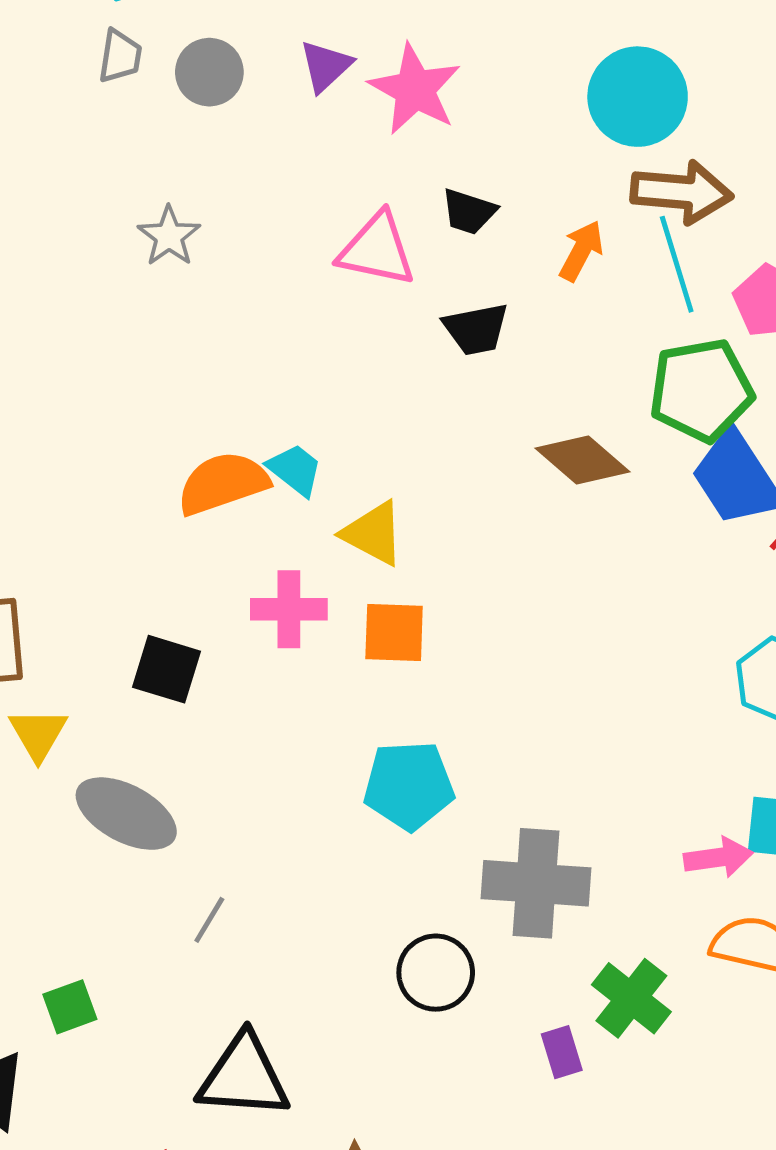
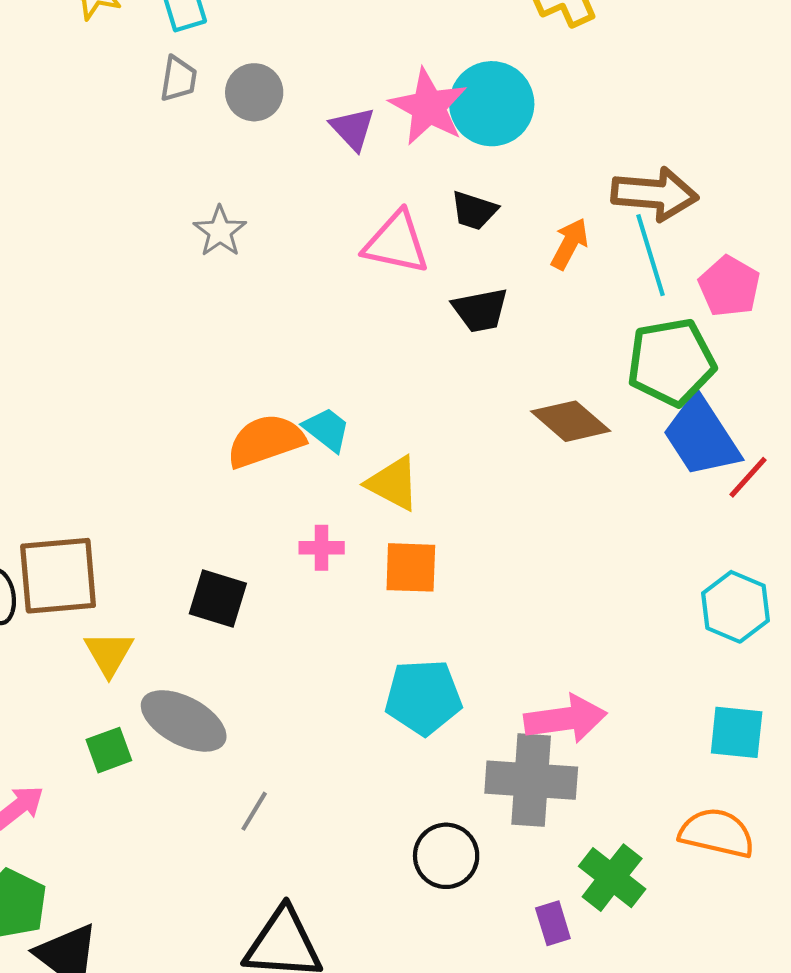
purple triangle: (326, 66) -> (353, 129), moved, turned -30
cyan circle: (638, 97) -> (492, 104), moved
pink cross: (289, 609) -> (322, 548), size x0.7
pink arrow: (718, 858) -> (565, 719), moved, size x1.4
green square: (70, 1007) -> (109, 750), moved

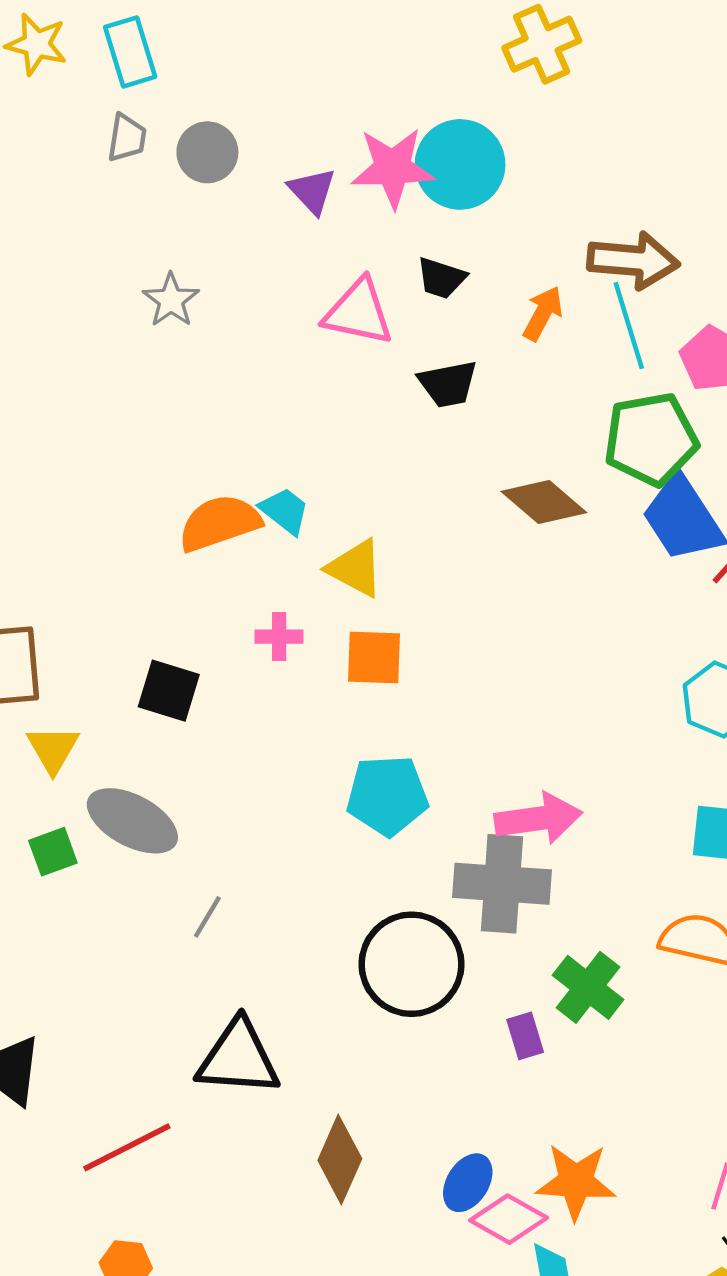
pink star: (428, 107) -> (393, 168), turned -30
black circle: (446, 856) -> (411, 964), size x1.5

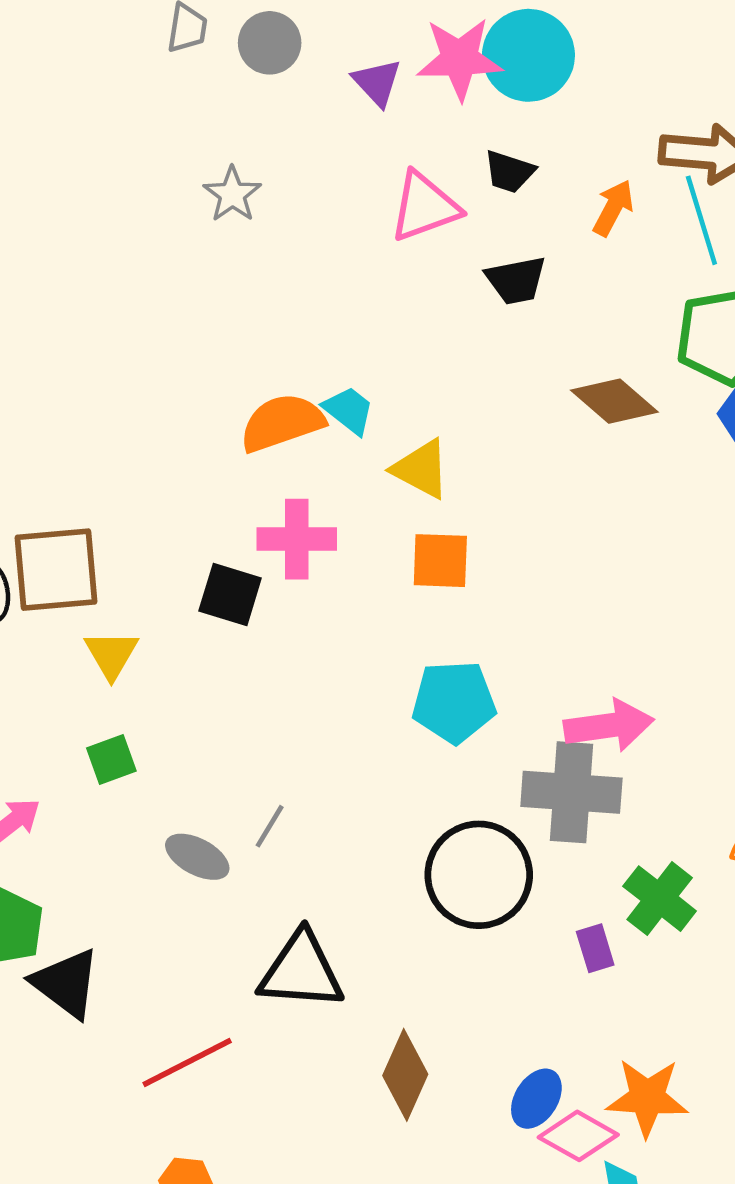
pink triangle: (359, 312) -> (424, 207), turned -32
pink cross: (279, 637) -> (297, 539), moved, size x1.6
gray ellipse: (132, 821) -> (197, 857), moved, size x0.7

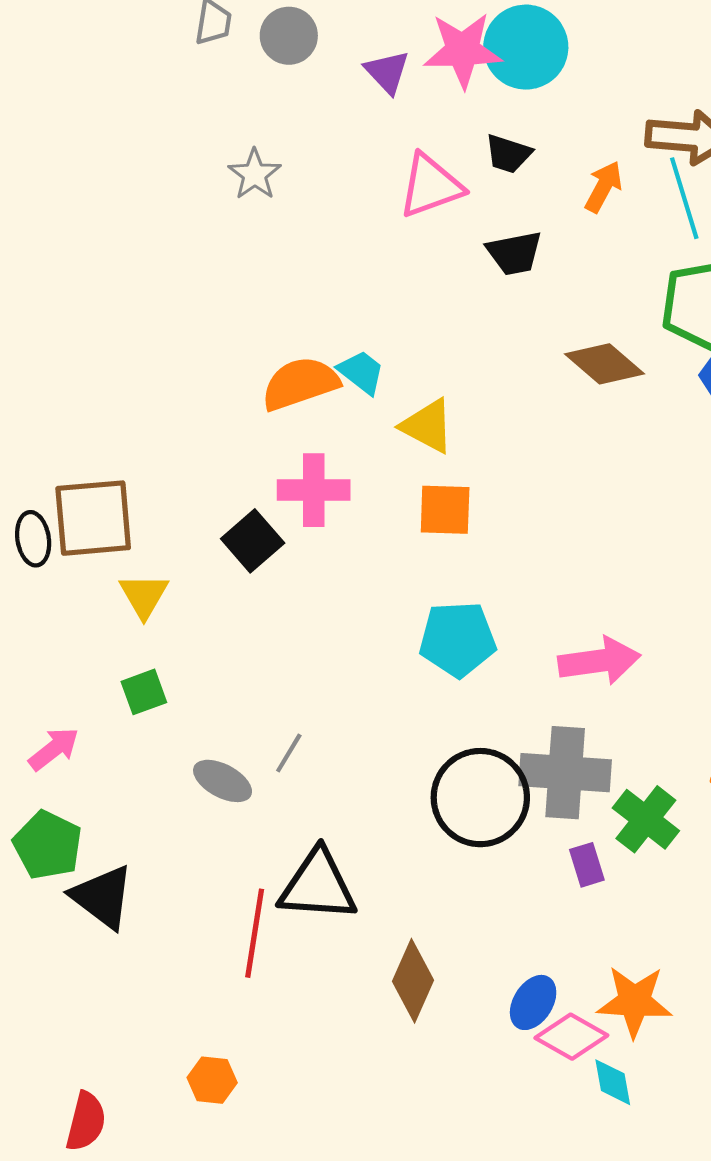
black square: (230, 594) -> (253, 541), turned 32
gray cross: (571, 792) -> (565, 773), moved
red line: (187, 1062) -> (255, 933), moved, turned -54

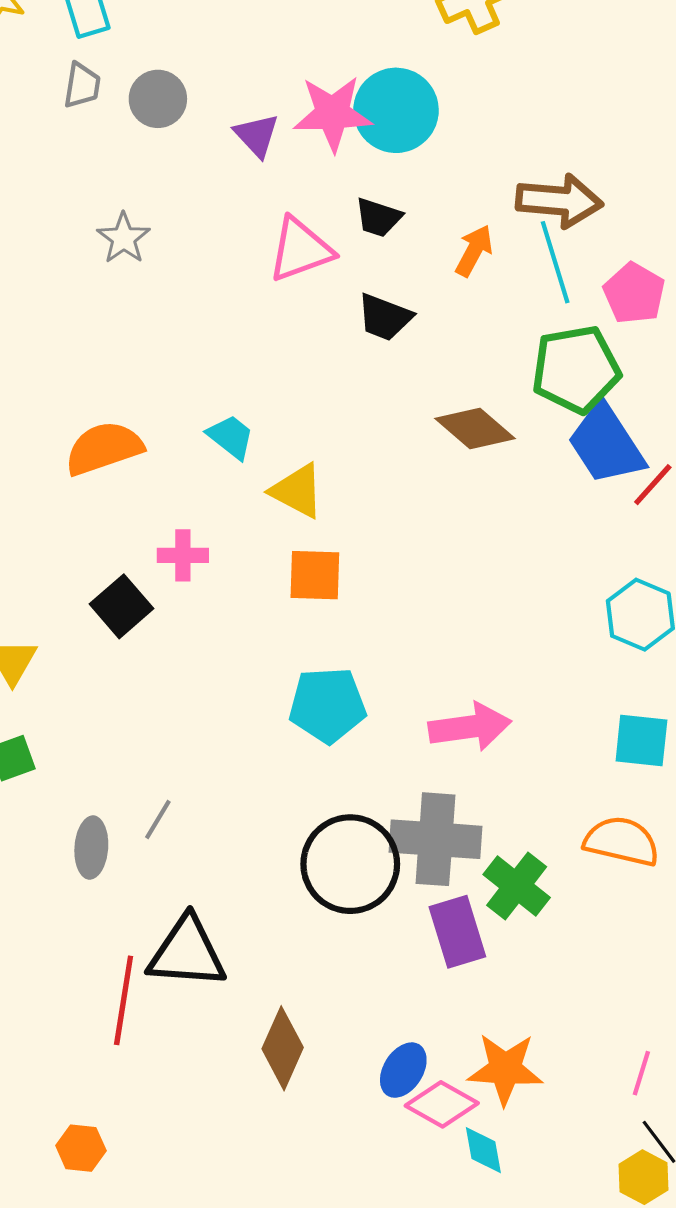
black trapezoid: (514, 253) -> (385, 317), turned 32
orange semicircle: (300, 383) -> (104, 448), moved
pink cross: (314, 490) -> (183, 555), size x0.7
gray ellipse: (223, 781) -> (91, 848), turned 66
purple rectangle: (587, 865) -> (457, 932), size x1.6

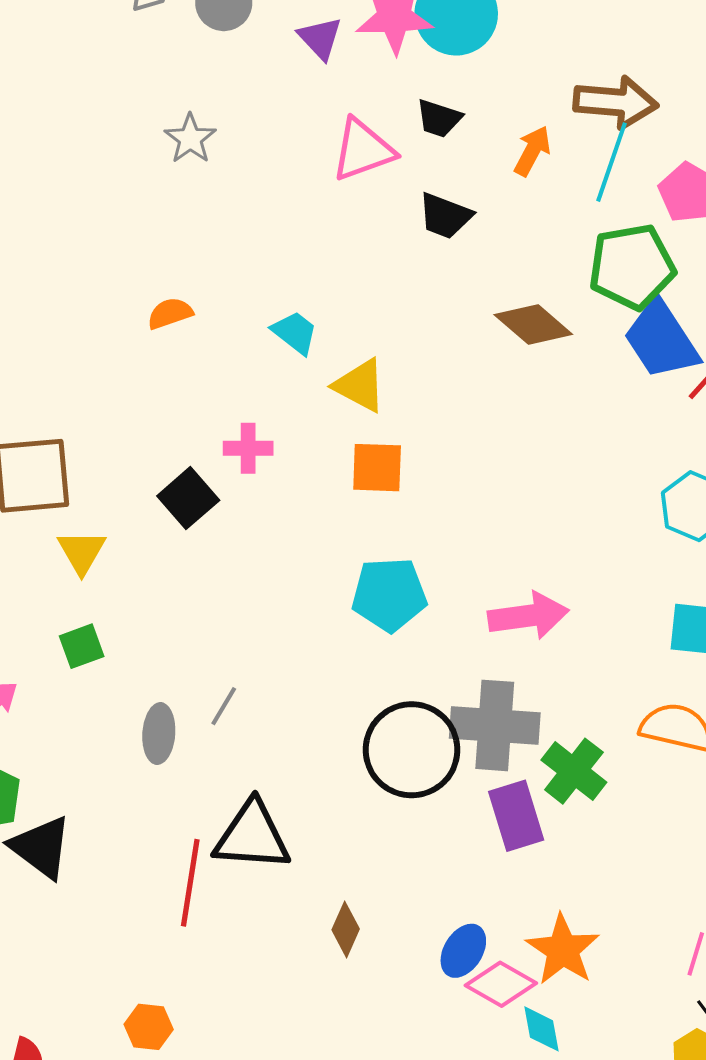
cyan line: (555, 262) -> (612, 162), turned 36
orange semicircle: (104, 448) -> (170, 313), moved, size x0.6
brown diamond: (283, 1048) -> (346, 929), size x0.7
orange star: (505, 1069) -> (563, 950), turned 30

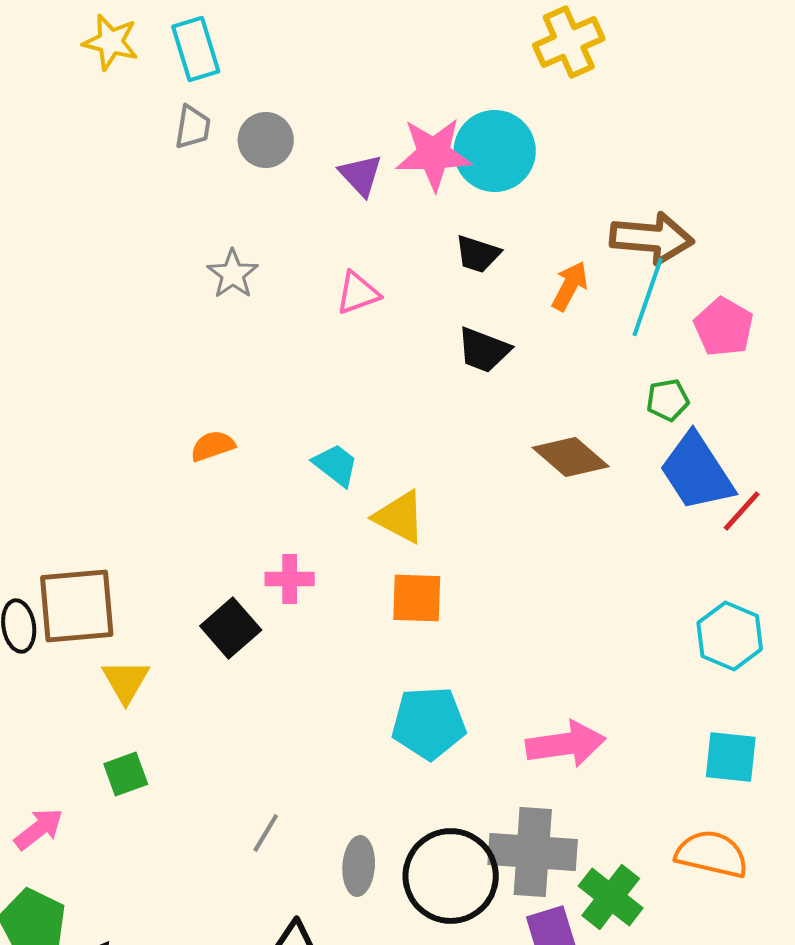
pink triangle: (363, 150) -> (358, 293), moved, size x0.7
green pentagon: (632, 267) -> (668, 400), size x0.5
gray ellipse: (159, 734) -> (359, 866), moved

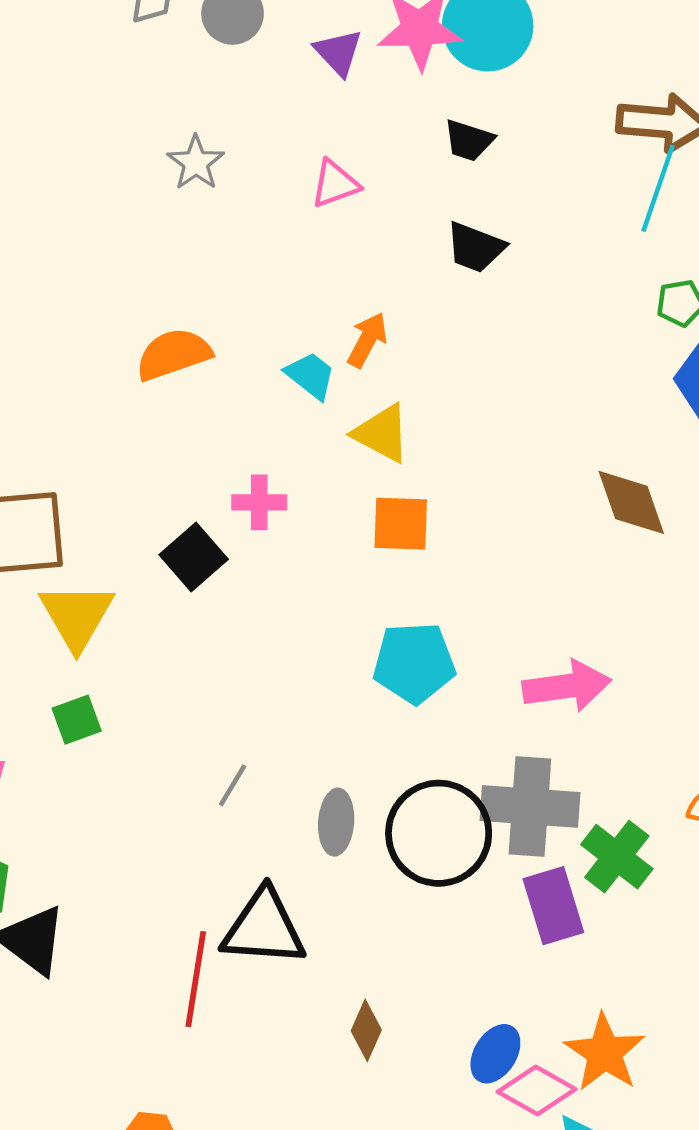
orange arrow: (570, 286) -> (367, 340), moved
orange semicircle: (213, 446) -> (174, 354), size x1.5
brown diamond: (571, 457) -> (631, 502), moved, turned 30
yellow triangle: (126, 681) -> (77, 616), size x1.4

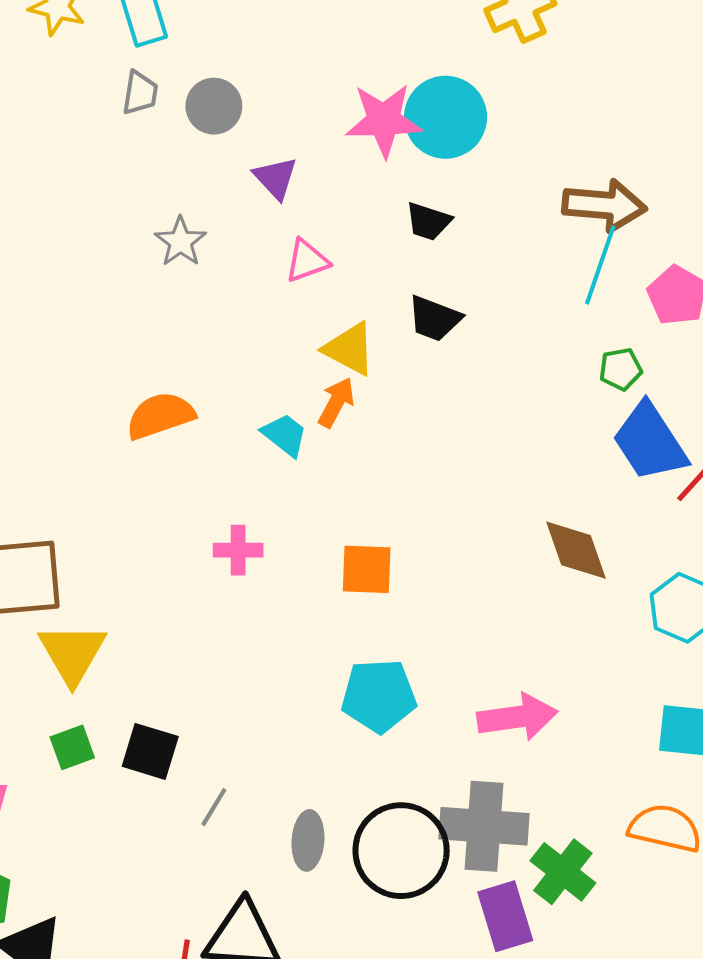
purple triangle: (338, 52) -> (276, 178), moved
yellow triangle: (382, 433) -> (349, 349), moved
black square: (194, 557) -> (150, 751), moved, turned -32

